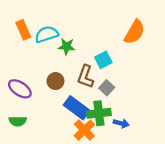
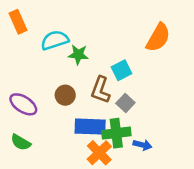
orange rectangle: (23, 30) -> (18, 22), moved
blue rectangle: (77, 108) -> (90, 127), turned -35
green semicircle: (18, 121) -> (21, 142), turned 30

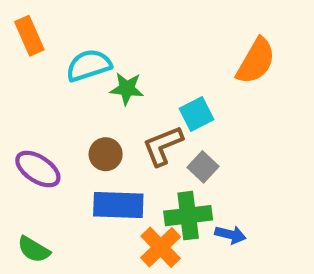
brown L-shape: (101, 90) -> (163, 146), turned 48
blue rectangle: (90, 127) -> (118, 205), moved
green semicircle: (21, 142) -> (34, 249), moved

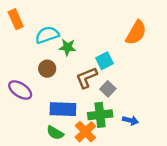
brown circle: (106, 154) -> (47, 69), moved
blue arrow: (230, 235) -> (130, 120), moved
green semicircle: (34, 249) -> (55, 133), moved

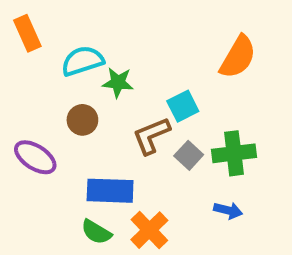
green cross: (100, 115) -> (234, 153), moved

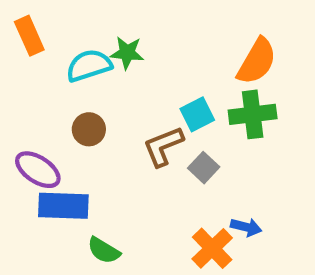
green star: (118, 83) -> (127, 53), moved
green cross: (234, 153) -> (253, 114), moved
blue rectangle: (110, 191) -> (63, 206), moved
orange cross: (149, 230) -> (212, 248), moved

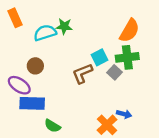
brown circle: (89, 129) -> (35, 66), moved
gray square: (204, 168) -> (115, 72), moved

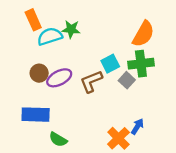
orange rectangle: (15, 18) -> (33, 20), moved
purple ellipse: (19, 85) -> (59, 78), moved, turned -60
blue arrow: (124, 114) -> (137, 126), turned -72

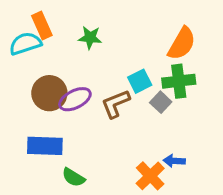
cyan semicircle: (50, 36) -> (25, 44), moved
brown circle: (39, 73) -> (49, 93), size x1.5
blue arrow: (137, 126) -> (174, 161), turned -119

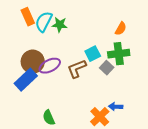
cyan semicircle: (25, 44) -> (44, 22), moved, turned -45
orange semicircle: (182, 44) -> (121, 29), size x0.6
blue rectangle: (45, 146) -> (26, 80), moved, turned -45
green semicircle: (73, 177) -> (49, 118), turned 35

